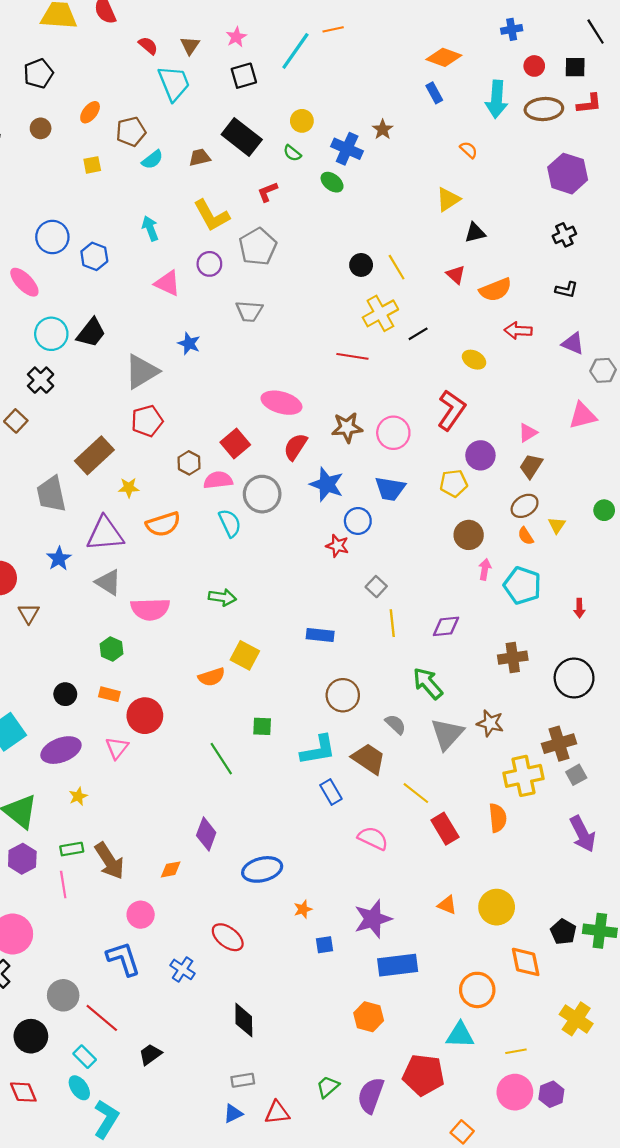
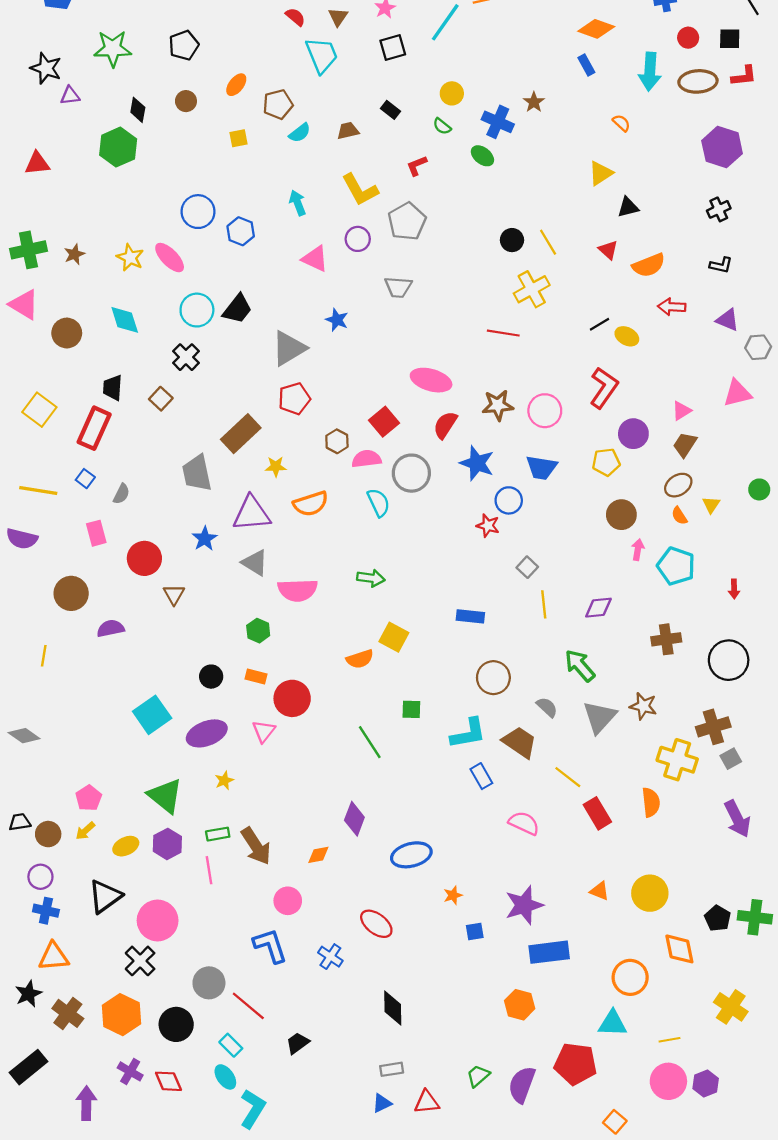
black rectangle: (242, 137) -> (391, 110), size x0.5
black line: (418, 334) -> (600, 324), moved
yellow cross: (523, 776) -> (677, 760), turned 30

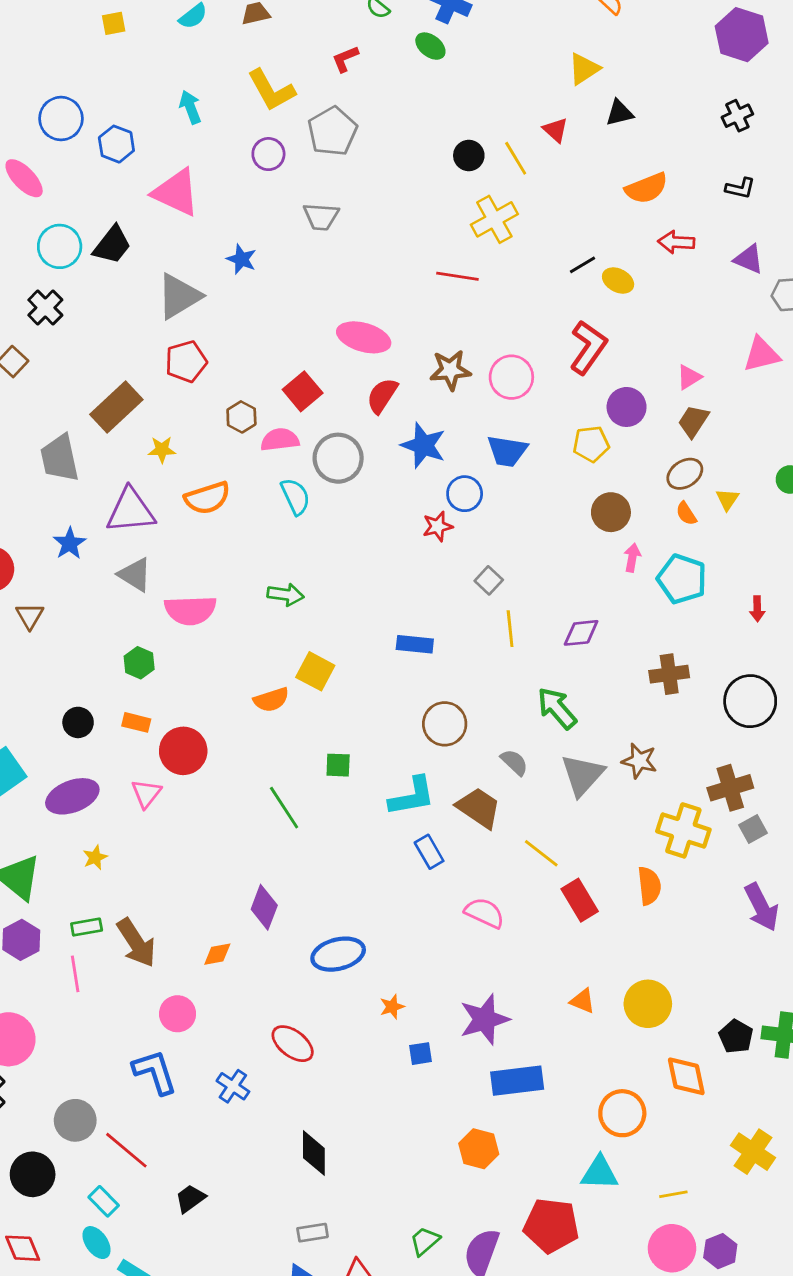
red triangle: (608, 250) -> (555, 130), moved
pink triangle: (315, 259) -> (176, 192), moved, size x1.4
red star: (488, 526) -> (438, 526), turned -30

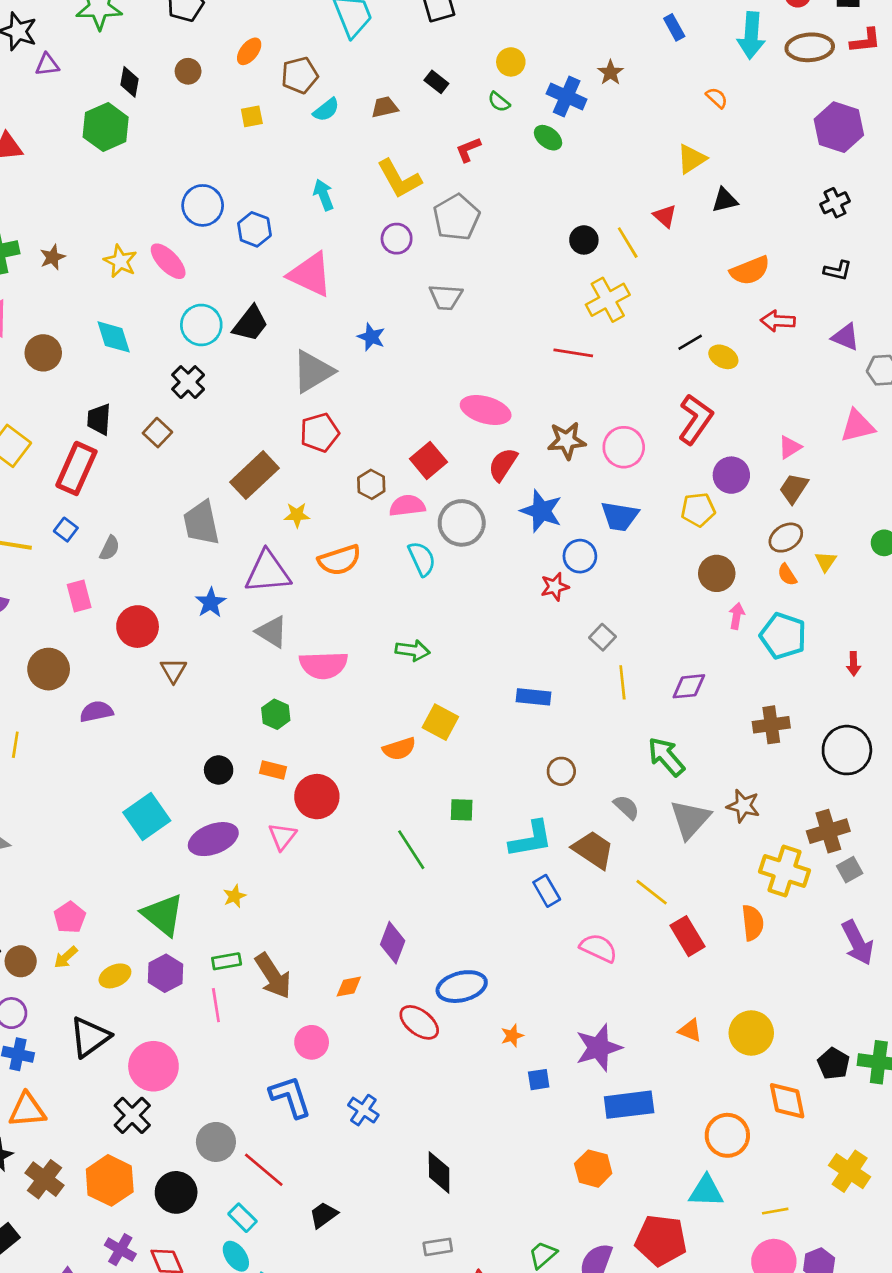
brown circle: (445, 724) -> (561, 771), size x0.7
red ellipse: (293, 1044) -> (419, 1022), moved

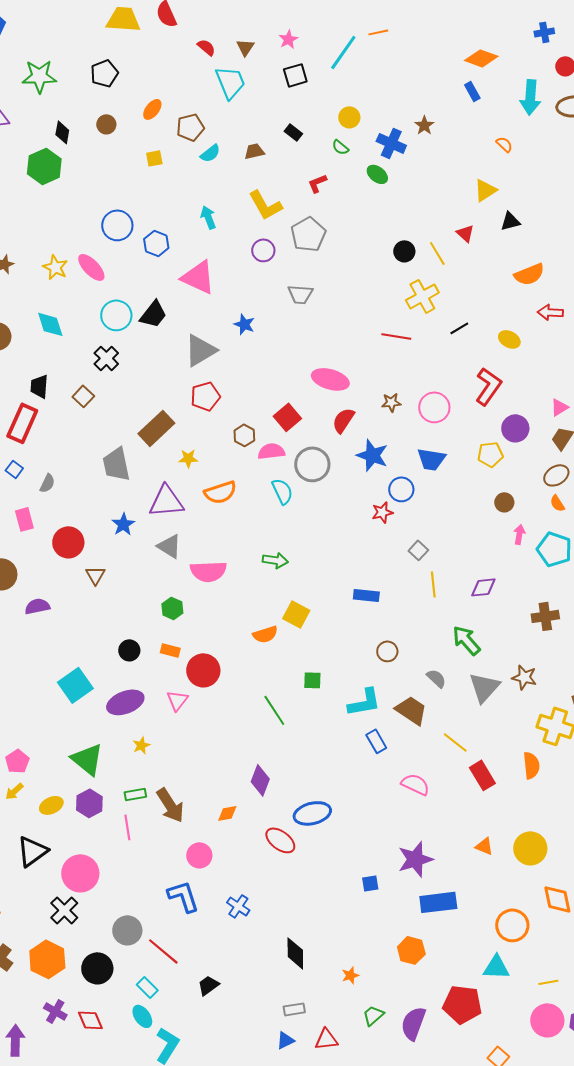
black line: (690, 342) -> (459, 328), moved
brown star: (567, 441) -> (391, 402), size x0.7
brown circle: (717, 573) -> (504, 502), size x0.7
orange star: (512, 1036) -> (350, 975), moved

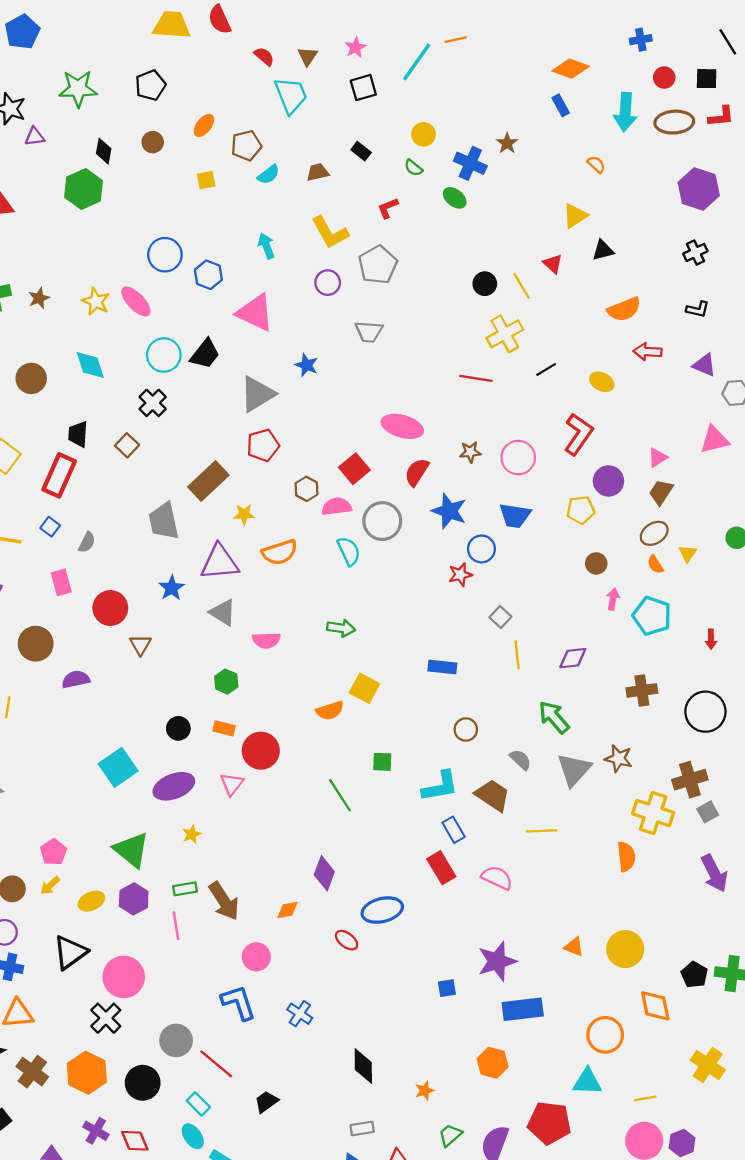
pink semicircle: (208, 571) -> (266, 640), size x0.7
yellow line: (455, 742) -> (542, 831), turned -40
red rectangle: (482, 775) -> (441, 868), moved
red ellipse: (280, 840) -> (347, 940), size x0.7

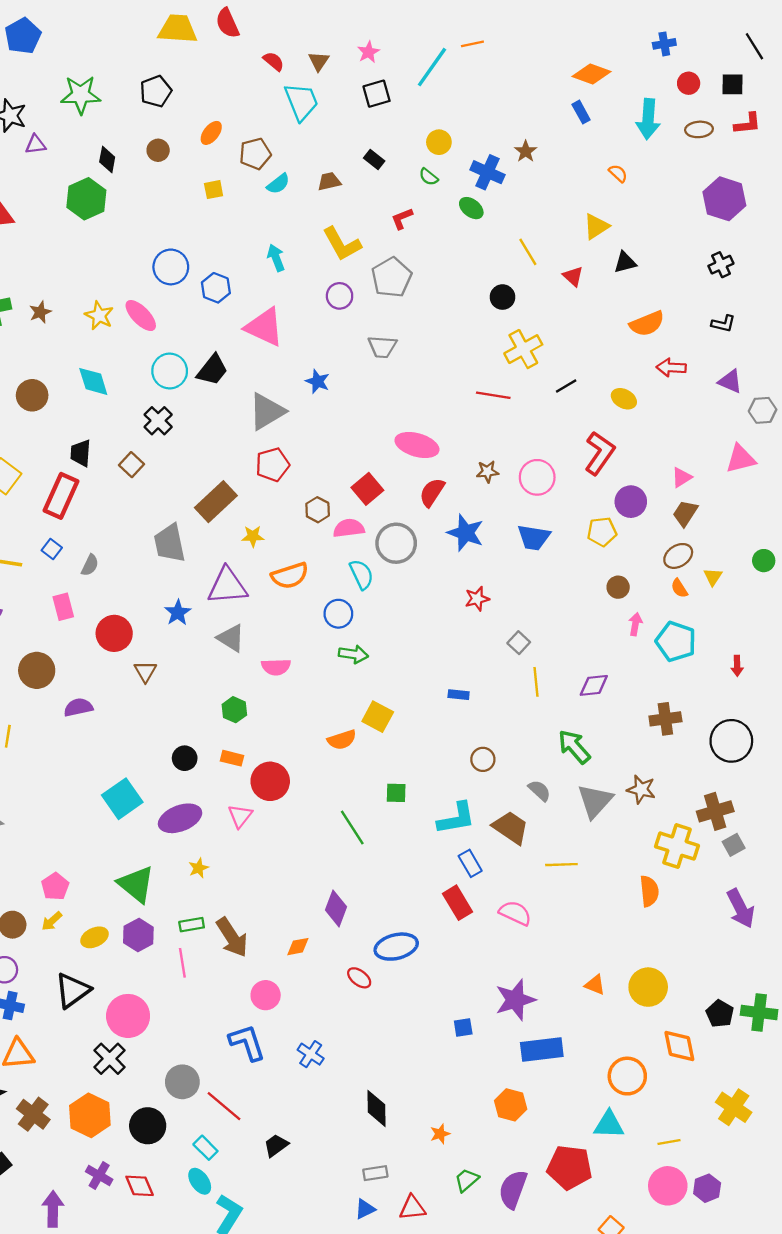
brown ellipse: (674, 122) -> (699, 129), size x0.7
yellow line: (522, 286) -> (528, 252), moved
blue circle: (481, 549) -> (338, 614), moved
blue rectangle: (442, 667) -> (459, 695), size x0.7

